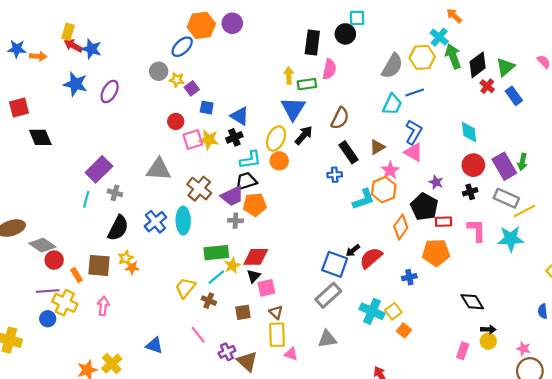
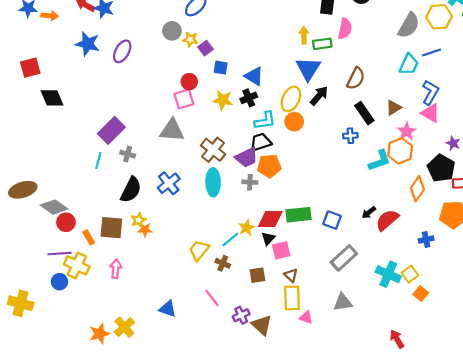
pink square: (193, 140) -> (184, 99), moved
cyan ellipse: (183, 221) -> (213, 182), moved
green rectangle: (216, 253) -> (298, 215), moved
blue square: (335, 264) -> (332, 220), moved, size x0.7

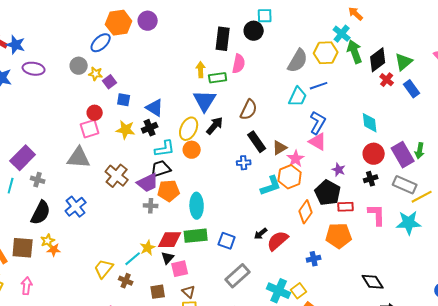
purple ellipse: (122, 51) -> (34, 69), moved, turned 70
brown triangle: (394, 108) -> (280, 148), moved
cyan ellipse: (213, 182) -> (197, 206), moved

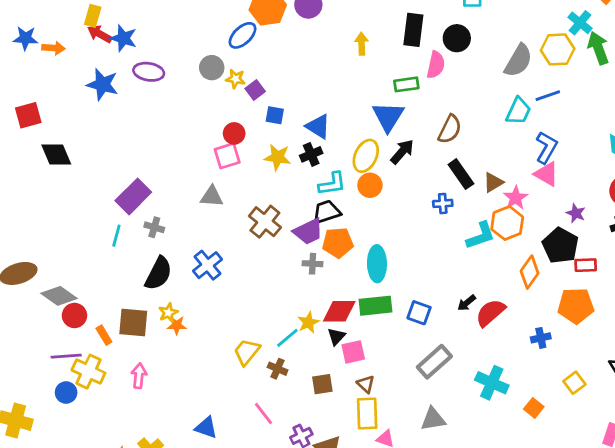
black circle: (254, 31) -> (457, 38), moved
yellow arrow: (201, 70) -> (362, 44), moved
gray triangle: (79, 158) -> (212, 196), size x0.7
yellow square: (299, 291) -> (574, 383), moved

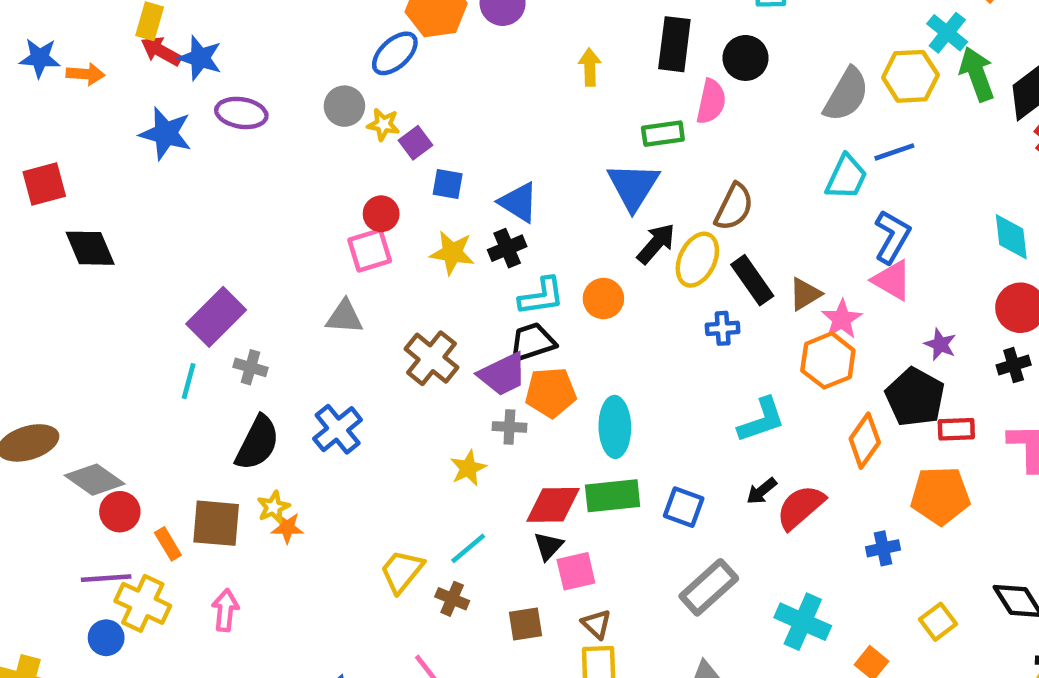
yellow ellipse: (366, 156) -> (697, 260), moved
cyan L-shape: (481, 236) -> (762, 420), moved
yellow star: (308, 322) -> (468, 468), moved

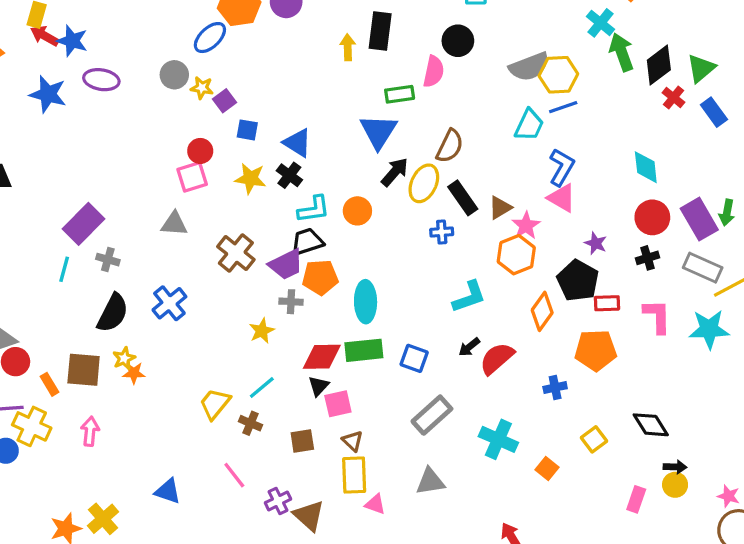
black rectangle: (674, 44) -> (380, 31), moved
yellow hexagon: (910, 76) -> (558, 75), moved
gray semicircle: (846, 95) -> (529, 67), turned 39
black cross: (507, 248) -> (289, 175), turned -30

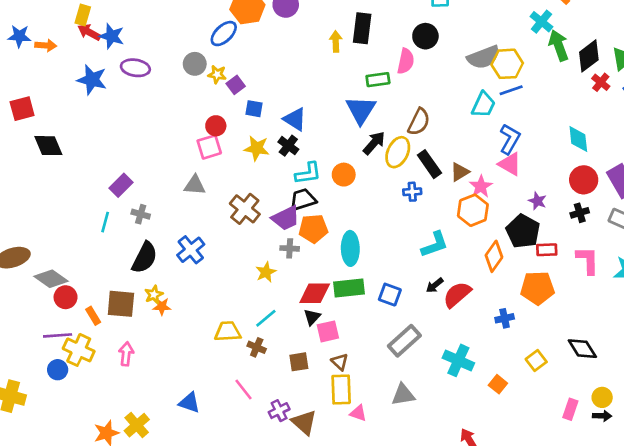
purple rectangle: (84, 224) -> (121, 185), size x0.7
yellow trapezoid: (215, 404) -> (228, 331), turned 48
black arrow: (675, 467) -> (602, 416), moved

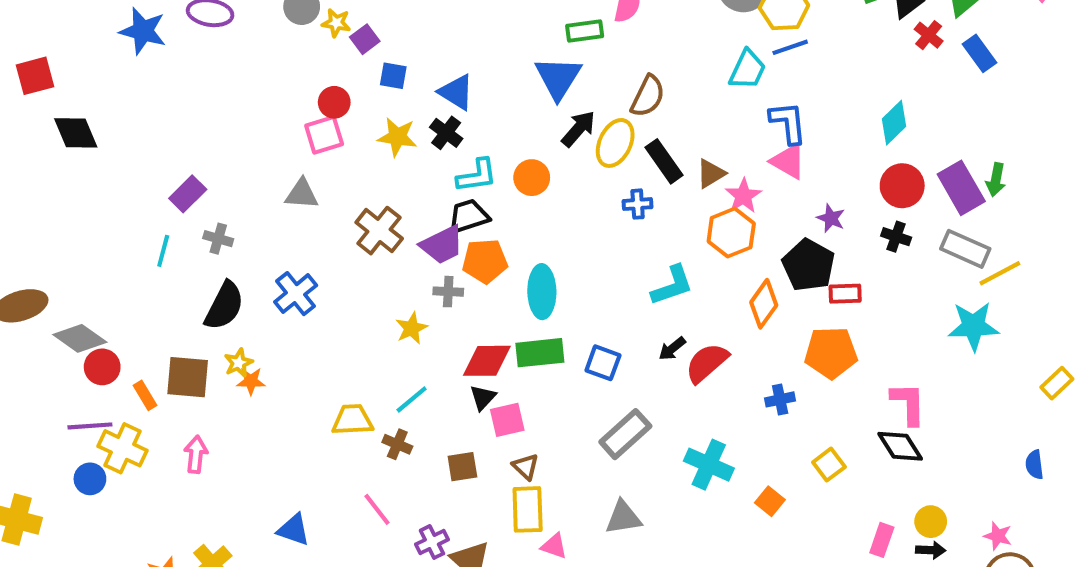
blue L-shape: (510, 139) -> (788, 123), turned -36
cyan diamond: (578, 139) -> (894, 123), turned 52
black cross: (580, 213) -> (896, 237), turned 36
pink L-shape: (588, 260) -> (908, 404), moved

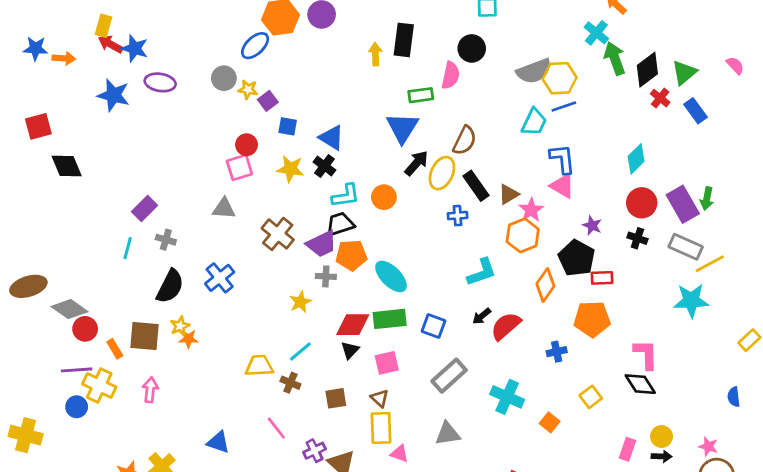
cyan ellipse: (542, 292) -> (391, 276), turned -44
pink square: (507, 420) -> (387, 363), moved

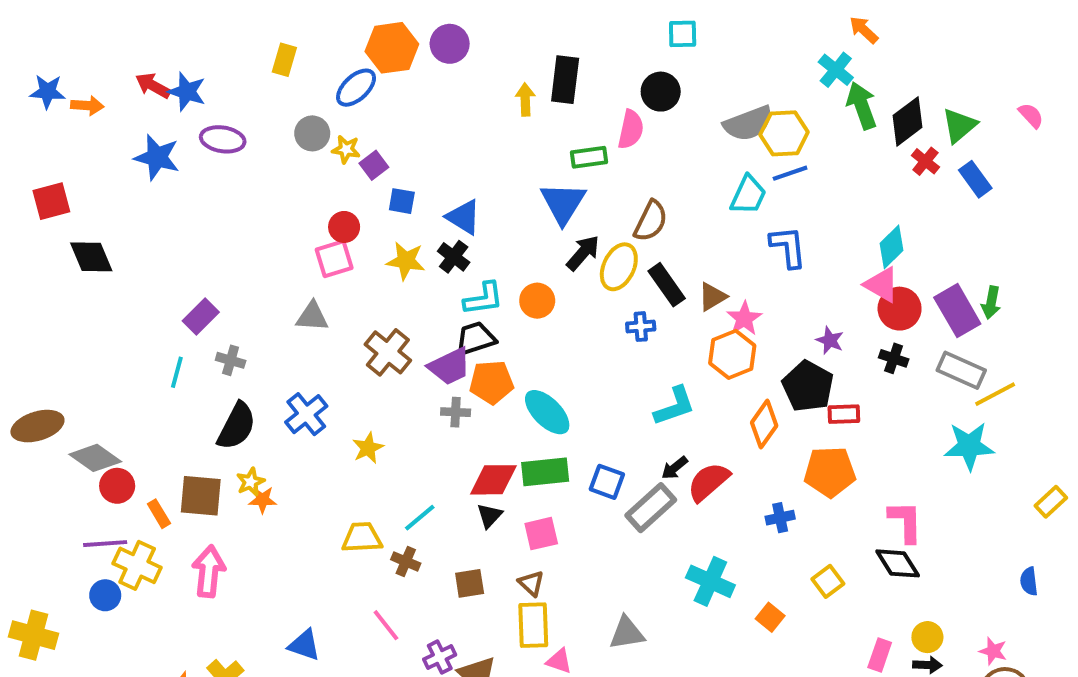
yellow rectangle: (103, 26) -> (284, 60), moved
pink triangle: (562, 186) -> (882, 285), moved
yellow star: (300, 302) -> (368, 448), moved
gray rectangle: (449, 376) -> (651, 508), moved
pink arrow: (150, 390) -> (209, 571), size x1.4

